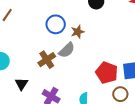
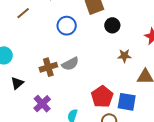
blue circle: (56, 24) -> (67, 26), moved
brown star: (78, 32) -> (124, 56), moved

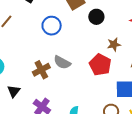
gray semicircle: (70, 64) -> (62, 62), turned 66
red pentagon: (102, 97) -> (100, 65), moved

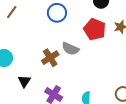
red pentagon: (100, 65) -> (95, 29), moved

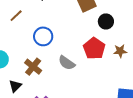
blue circle: (57, 13) -> (43, 36), moved
brown cross: (50, 58) -> (33, 67), moved, turned -30

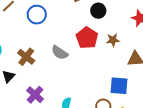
blue circle: (43, 36) -> (37, 15), moved

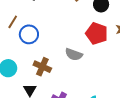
blue circle: (37, 15) -> (29, 34), moved

